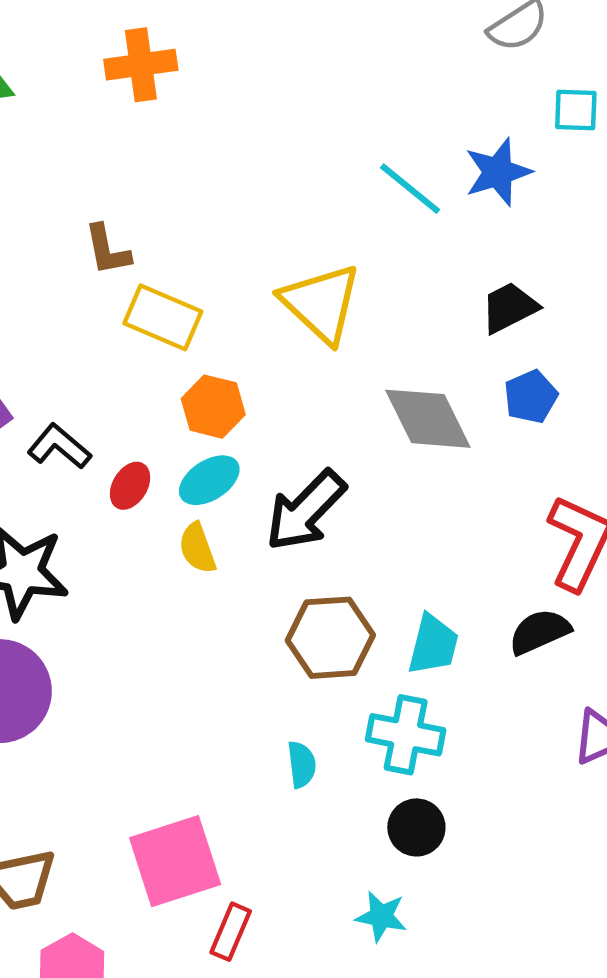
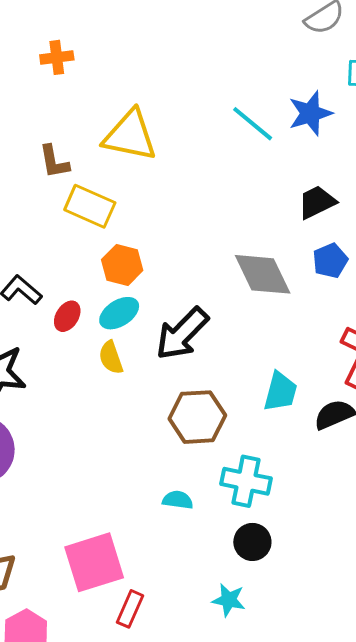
orange cross: (141, 65) -> (57, 57), moved, size x0.7
yellow triangle: (321, 303) -> (130, 136), moved, turned -32
cyan trapezoid: (433, 645) -> (280, 392), moved
cyan semicircle: (302, 764) -> (178, 500), turned -76

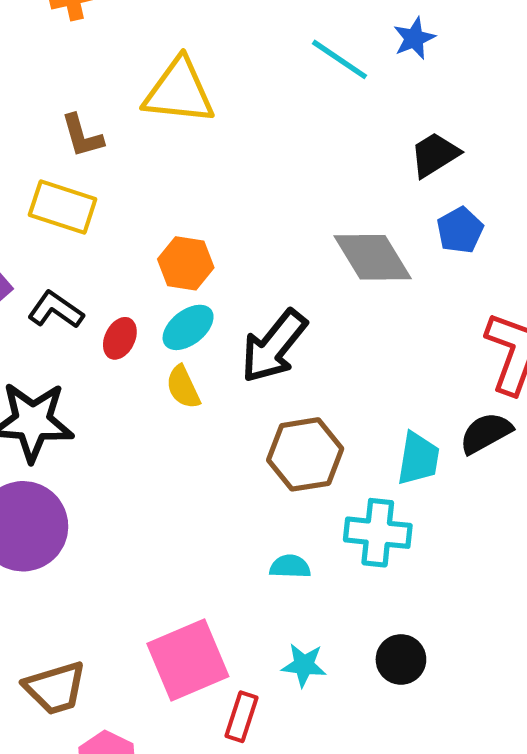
blue star: (310, 113) -> (414, 38), size x0.7
yellow rectangle: (90, 206) -> (63, 207), moved
cyan trapezoid: (280, 392) -> (418, 459), moved
black circle: (252, 542) -> (401, 659), moved
cyan star: (229, 600) -> (304, 665), moved

